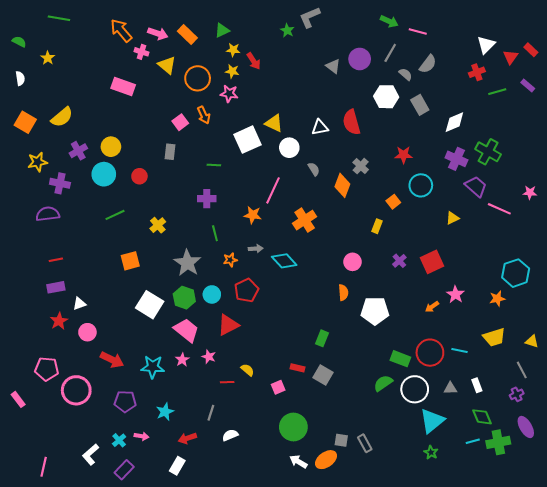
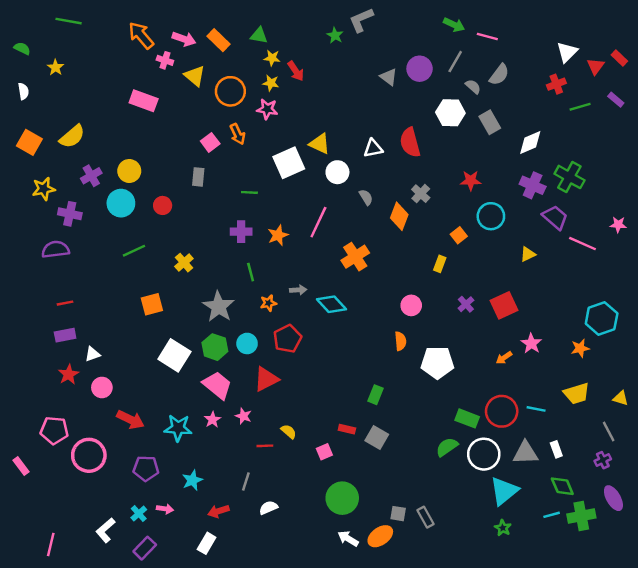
green triangle: (222, 30) -> (259, 35), turned 35
orange star: (253, 215) -> (278, 235), moved, turned -30
gray triangle: (450, 388) -> (525, 453), size x1.6

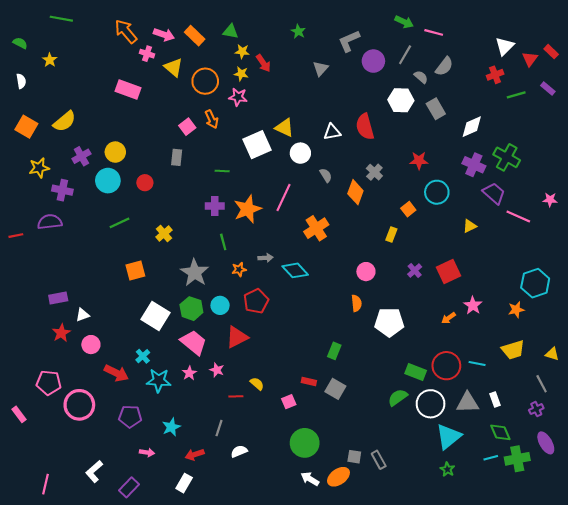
gray L-shape: (361, 20) -> (349, 41), moved
gray triangle: (389, 77) -> (320, 68), moved, turned 35
orange star: (278, 235) -> (248, 209), size x1.5
red line: (65, 303) -> (16, 236), moved
cyan cross: (139, 514) -> (143, 356), moved

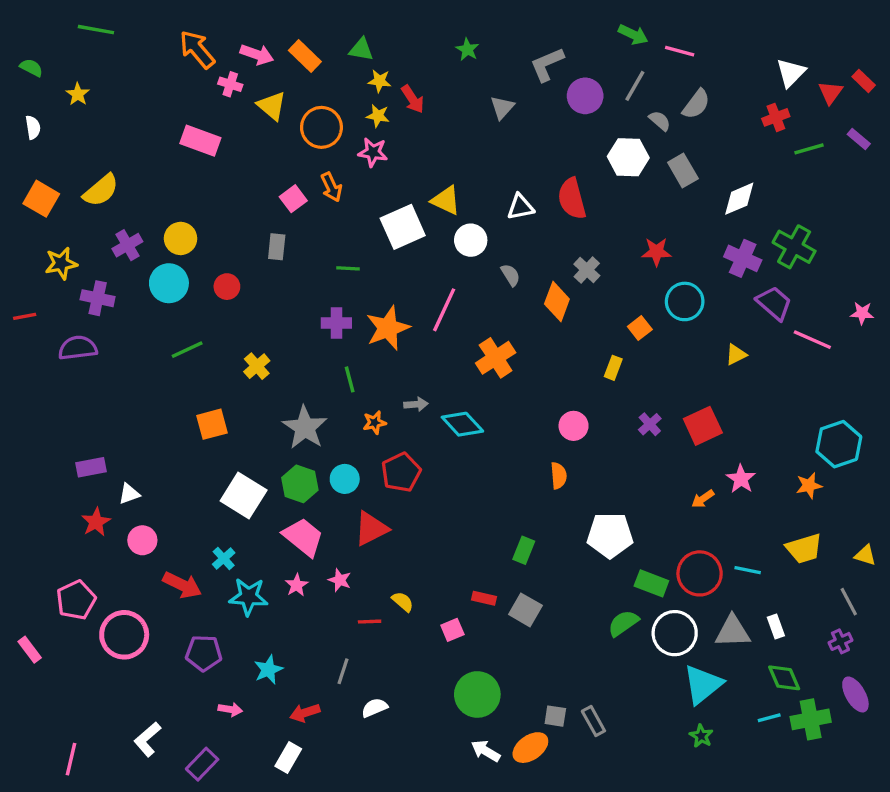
red line: (16, 236) -> (25, 316), moved
white pentagon: (389, 322) -> (610, 535), moved
pink pentagon: (49, 383) -> (76, 600), turned -30

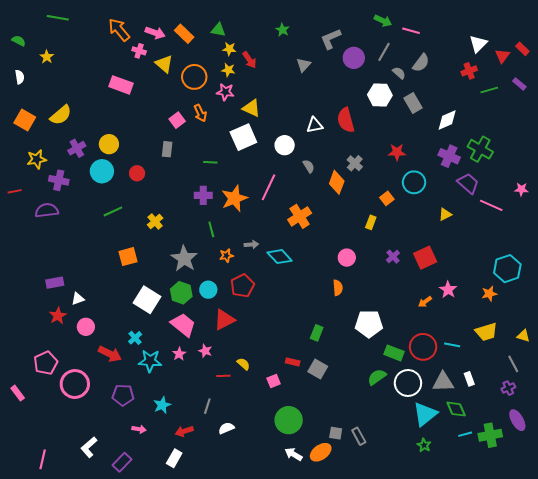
yellow triangle: (446, 200) -> (251, 108), moved
green diamond: (784, 678) -> (456, 409), moved

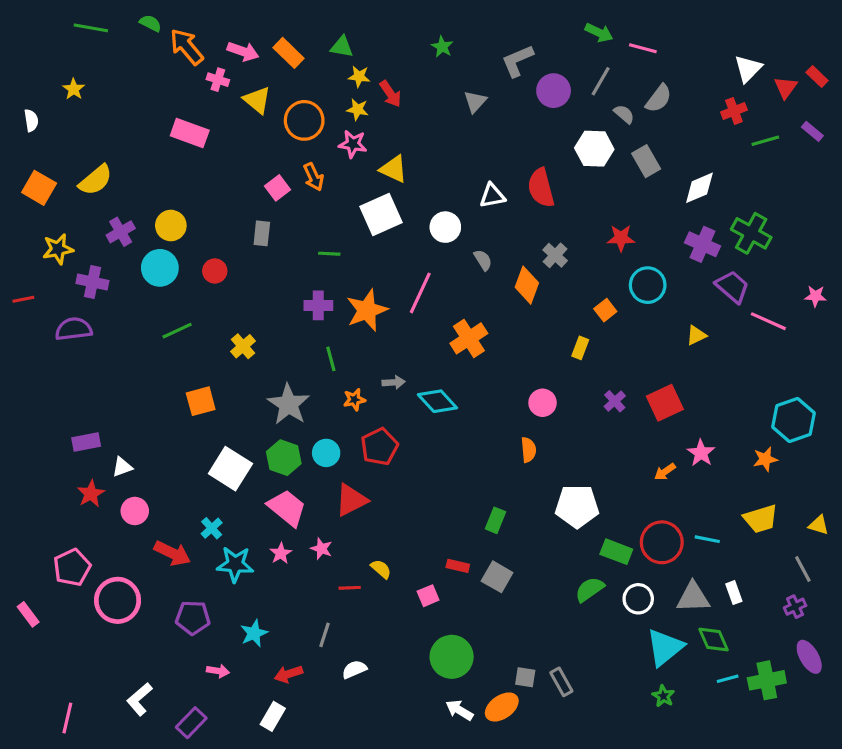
green semicircle: (19, 41) -> (150, 23), moved
white circle: (408, 383) -> (638, 599), size x0.7

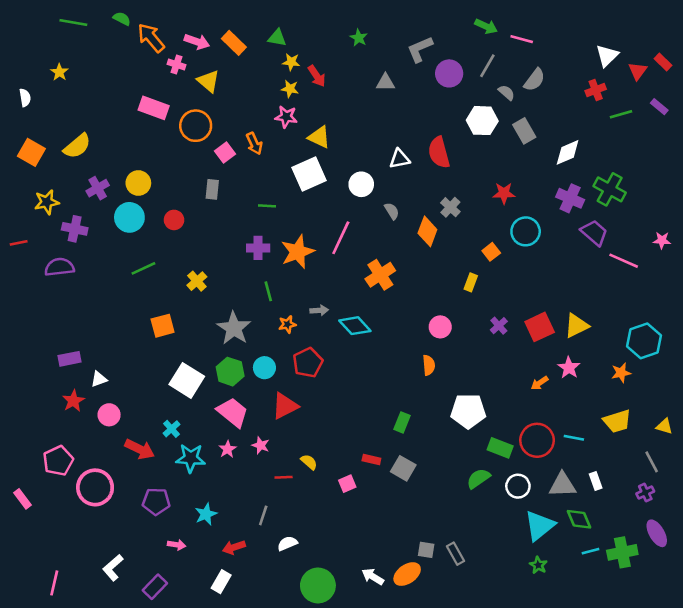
gray triangle: (475, 102) -> (385, 82), turned 48
orange circle: (304, 120) -> (196, 126), moved
yellow triangle: (696, 335) -> (576, 326), moved, size x1.5
green circle: (452, 657) -> (318, 585), moved

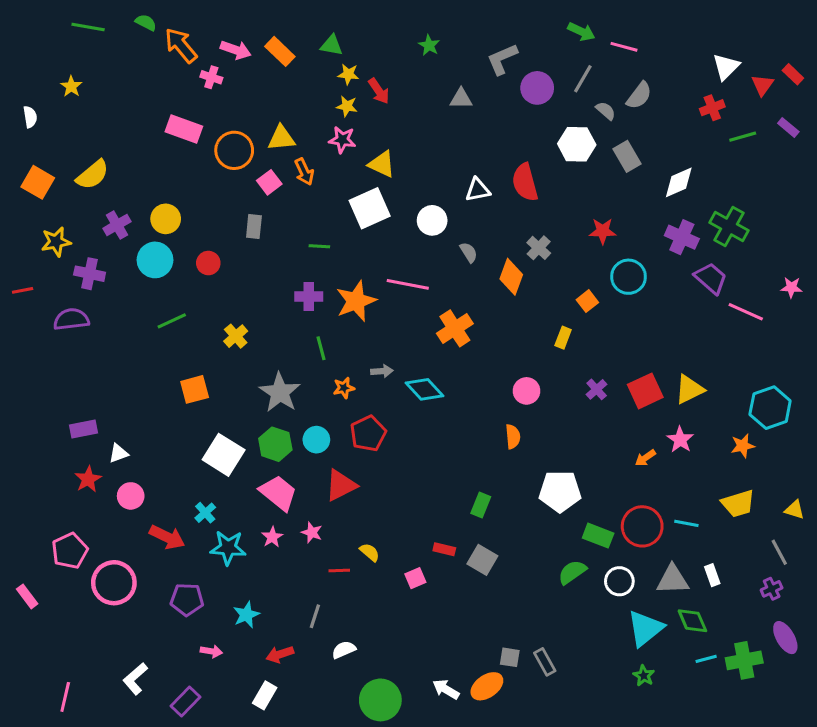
yellow triangle: (208, 81) -> (281, 138), moved, turned -45
pink line: (341, 238) -> (408, 284), turned 76

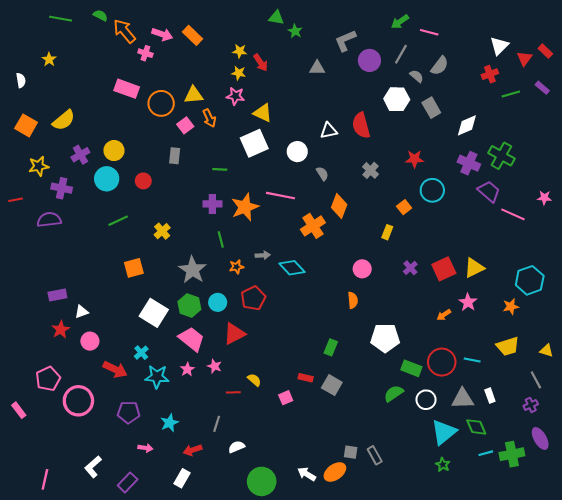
green arrow: (581, 32) -> (400, 22), turned 120
green triangle: (332, 45) -> (276, 18), moved
orange diamond: (511, 277) -> (339, 206), moved

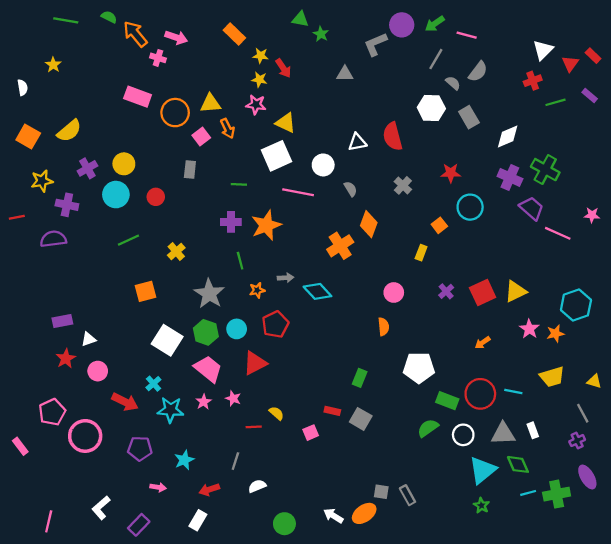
orange rectangle: (193, 35) -> (234, 34), moved
purple circle: (369, 60) -> (402, 25), moved
pink line: (280, 196) -> (298, 192), moved
pink star: (468, 302) -> (529, 329), moved
green circle: (262, 481) -> (284, 524), size x0.7

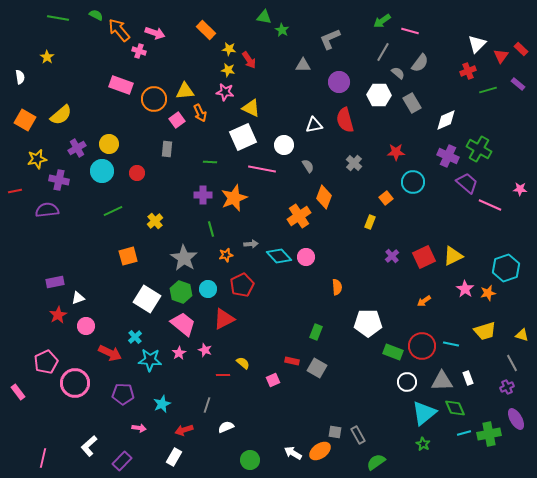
purple circle: (402, 25) -> (339, 82), moved
pink circle: (394, 292) -> (306, 257), moved
green semicircle: (428, 428) -> (376, 462), moved

